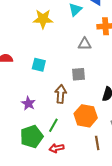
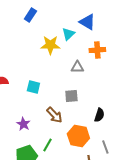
yellow star: (43, 19) -> (50, 45), moved
brown arrow: (61, 94) -> (54, 115), turned 132

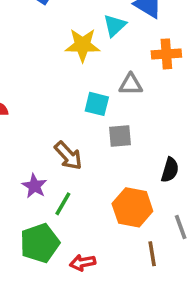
cyan square: (33, 87) -> (97, 104), moved
brown arrow: (54, 115) -> (68, 156), moved
green line: (47, 145) -> (63, 204), moved

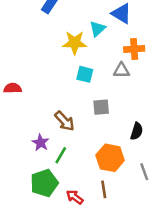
gray triangle: (131, 84) -> (121, 70), moved
cyan square: (97, 104) -> (85, 74), moved
brown line: (152, 254) -> (104, 189), moved
red arrow: (83, 263) -> (75, 197), turned 48

